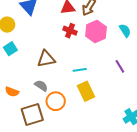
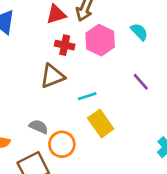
brown triangle: (46, 59) -> (52, 76), moved

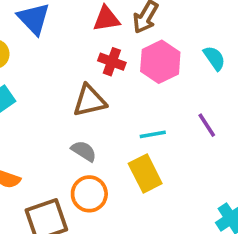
cyan line: (87, 96) -> (153, 134), moved
gray semicircle: (39, 127) -> (84, 151), moved

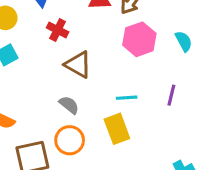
red cross: (112, 62) -> (58, 30), moved
brown triangle: (89, 101) -> (78, 65), turned 36
purple line: (207, 125) -> (171, 95), turned 40

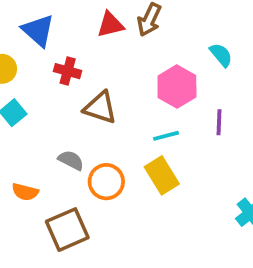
pink hexagon: (139, 39) -> (177, 86), moved
gray semicircle: (69, 105) -> (71, 160), moved
orange circle: (70, 140) -> (106, 182), moved

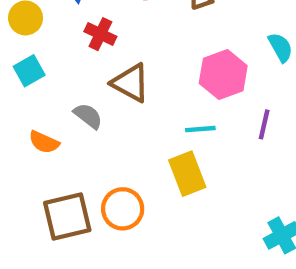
gray semicircle: (71, 160) -> (88, 116), moved
orange circle: (106, 182) -> (123, 209), moved
orange semicircle: (25, 192) -> (44, 142), moved

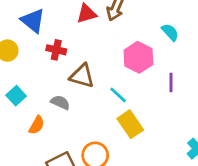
cyan square: (29, 71) -> (16, 96), moved
cyan line: (200, 129) -> (118, 95), moved, turned 60
orange semicircle: (44, 142) -> (37, 125), turned -72

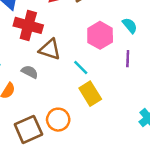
cyan semicircle: (170, 32) -> (130, 26), moved
red cross: (56, 50) -> (28, 25), size x1.6

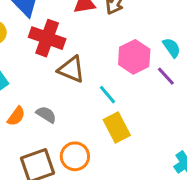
purple line: (128, 59) -> (166, 76), moved, turned -49
gray semicircle: (30, 72) -> (46, 115), moved

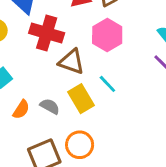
pink hexagon: (134, 57) -> (107, 35), moved
yellow rectangle: (117, 128) -> (81, 99), moved

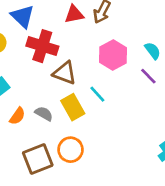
pink hexagon: (107, 35) -> (113, 55), moved

